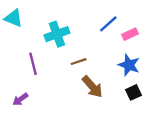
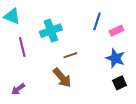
blue line: (108, 24) -> (97, 21), turned -30
purple line: (33, 64) -> (22, 47), moved
brown arrow: (92, 87) -> (62, 78), moved

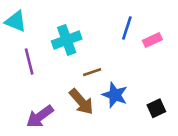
blue star: (115, 58) -> (115, 95), moved
purple arrow: (18, 89) -> (40, 116), moved, size x1.5

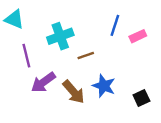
brown line: (92, 72) -> (86, 56), moved
purple arrow: (40, 116) -> (43, 82), moved

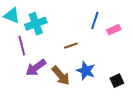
cyan cross: (60, 36) -> (36, 24), moved

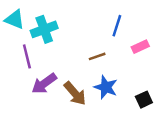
pink rectangle: (114, 30) -> (140, 47), moved
brown line: (71, 46) -> (97, 56), moved

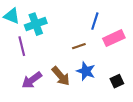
pink rectangle: (140, 47) -> (114, 38), size x1.5
purple arrow: (44, 84) -> (32, 80), moved

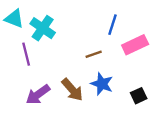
cyan cross: (36, 24) -> (43, 28), turned -35

